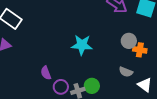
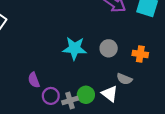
gray circle: (129, 41) -> (109, 48), moved
white triangle: (145, 85) -> (110, 94), moved

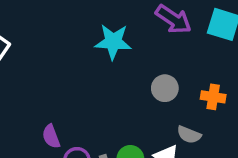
cyan star: (75, 48) -> (113, 42), moved

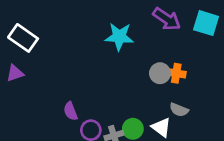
orange cross: (213, 97) -> (176, 73), moved

